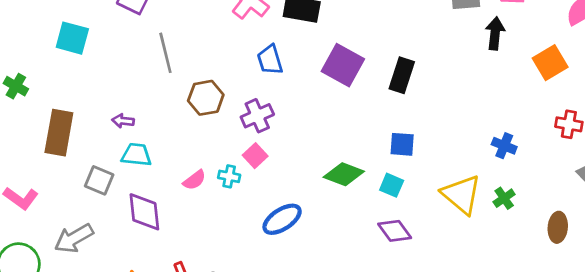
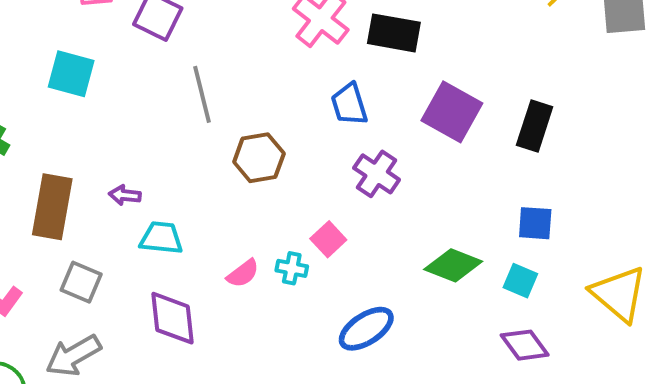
purple cross: (257, 116) -> (377, 174), moved, turned -32
purple arrow: (123, 121) -> (125, 195), moved
gray square: (99, 180) -> (81, 282), moved

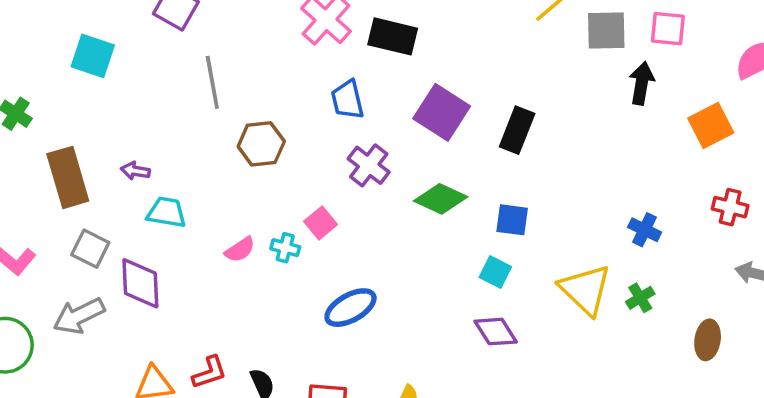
brown rectangle: (52, 207) -> (68, 177), turned -30
green diamond: (453, 265) -> (441, 199), moved
purple diamond: (172, 318) -> (140, 283), moved

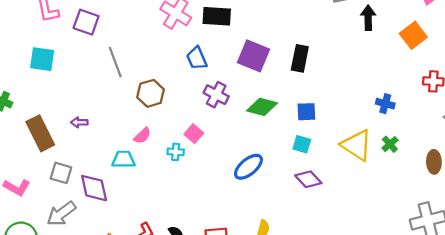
cyan trapezoid: (167, 212) -> (123, 159), moved
pink semicircle: (240, 250) -> (142, 136), moved
blue ellipse: (350, 308) -> (248, 167), moved

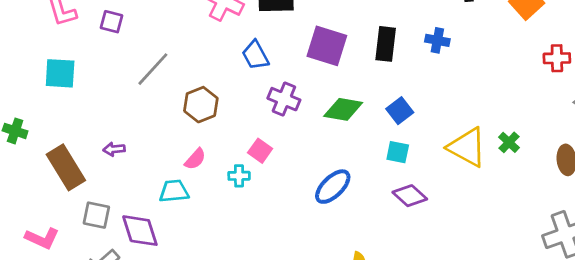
purple square: (86, 22) -> (111, 22), size x0.7
gray line: (115, 62) -> (153, 69), turned 68
blue cross: (385, 104) -> (437, 40), moved
blue square: (306, 112) -> (400, 111), turned -30

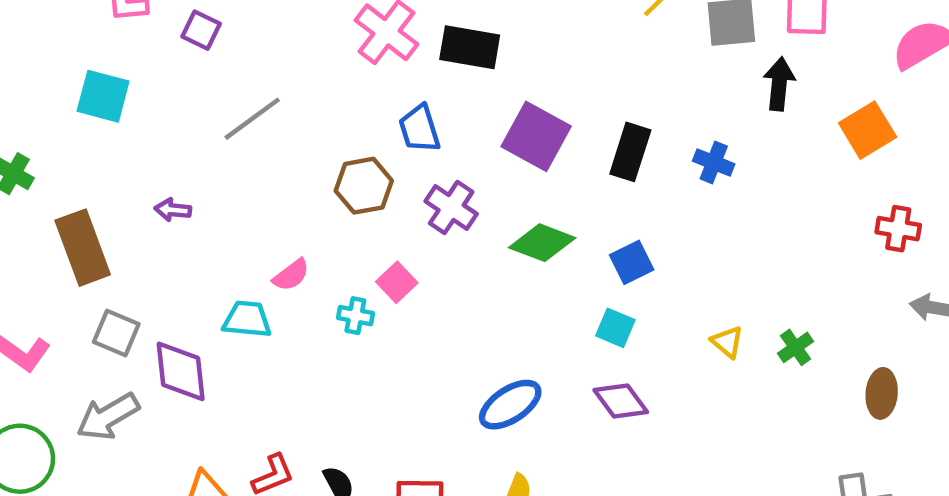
brown hexagon: (201, 105) -> (364, 186), moved
yellow triangle: (467, 147) -> (727, 342), size x0.5
purple arrow: (114, 149) -> (173, 210), moved
blue ellipse: (333, 187) -> (510, 405), moved

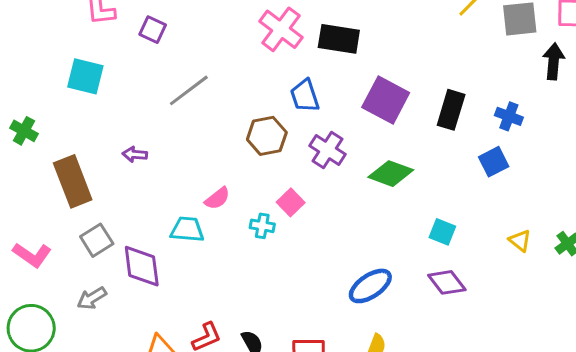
blue square: (632, 262) -> (494, 162), moved
gray square: (116, 333) -> (97, 240), turned 36
gray arrow: (108, 417) -> (92, 298), size x0.7

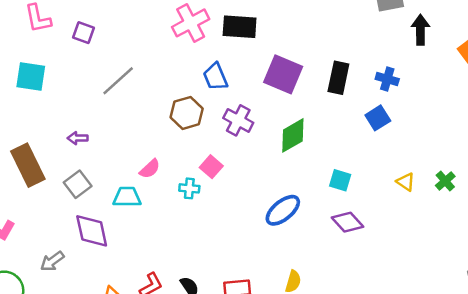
pink cross: (281, 29) -> (191, 23), turned 30
green diamond: (391, 174) -> (293, 135), turned -45
gray square: (97, 240) -> (78, 184), moved
blue ellipse: (370, 286) -> (283, 210), moved

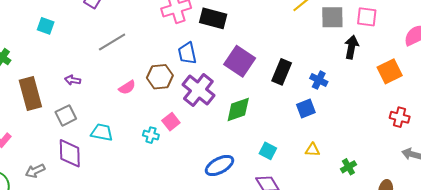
cyan square: (31, 77) -> (46, 26), size x0.7
purple cross: (238, 120) -> (198, 90), size x1.4
pink semicircle: (150, 169) -> (127, 87), moved
yellow triangle: (406, 182) -> (312, 150), moved, turned -42

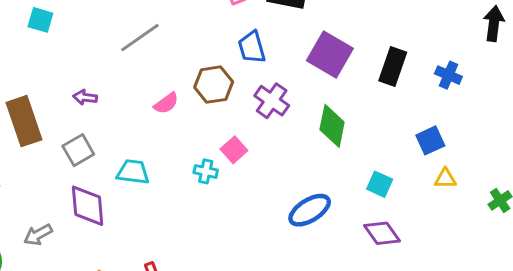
purple cross: (198, 90) -> (272, 101), size x0.7
green diamond: (238, 109) -> (332, 126), turned -56
blue square: (306, 109) -> (430, 140), moved

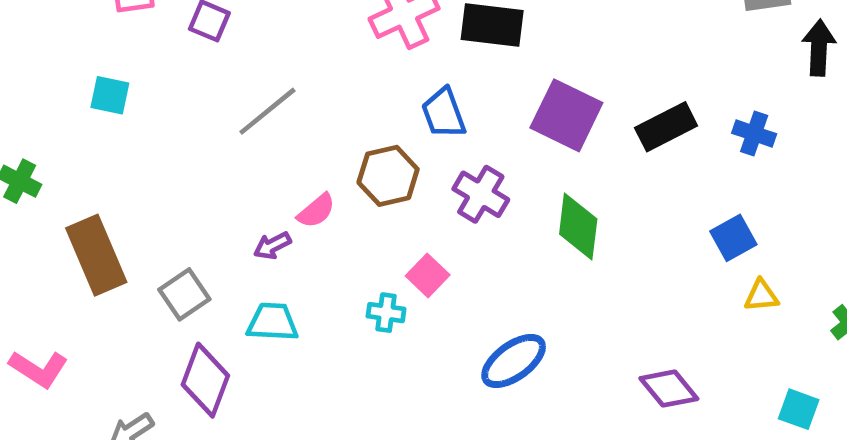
black rectangle: (393, 67) -> (666, 127), turned 48
purple arrow: (85, 97) -> (272, 246), moved, turned -30
cyan square: (380, 184) -> (799, 409), moved
purple diamond: (88, 206) -> (205, 380), turned 30
blue ellipse: (310, 210) -> (514, 361), moved

